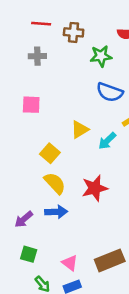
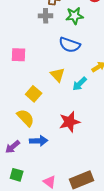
gray cross: (37, 56) -> (46, 16), moved
blue semicircle: (110, 92) -> (70, 45), moved
yellow triangle: (80, 130) -> (58, 75), turned -42
yellow semicircle: (55, 183) -> (26, 118), moved

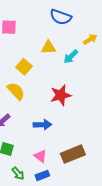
yellow triangle: (58, 75) -> (48, 47), turned -49
blue arrow: (39, 141) -> (42, 125), moved

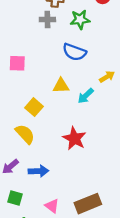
red star: (61, 95) -> (74, 138), turned -30
blue arrow: (42, 125) -> (38, 171), moved

